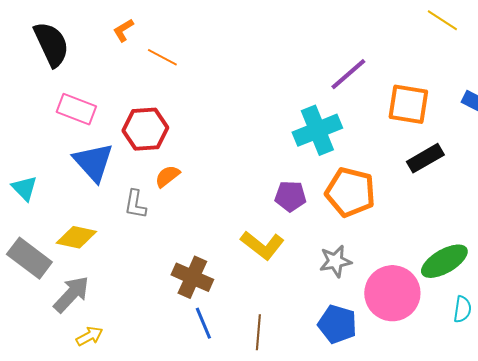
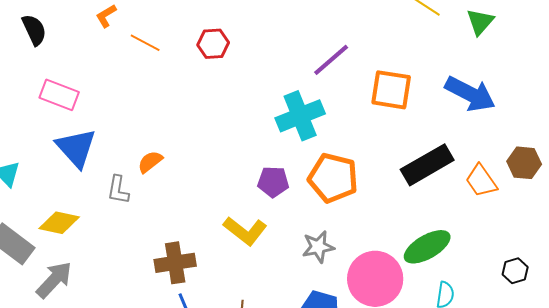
black semicircle: (51, 44) -> (34, 30), size x0.7
red hexagon: (145, 129) -> (213, 44), moved, size x0.7
black rectangle: (425, 158) -> (427, 165), moved, size x1.4
brown cross: (192, 277) -> (175, 263), turned -33

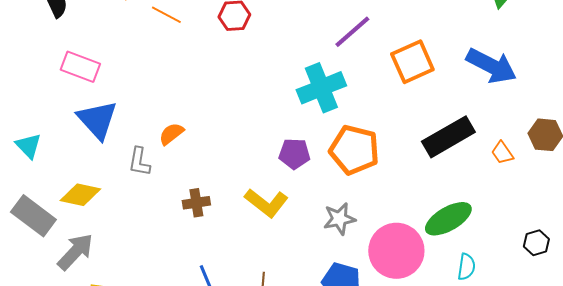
orange square: (391, 90) -> (412, 62), turned -33
orange trapezoid: (481, 181) -> (502, 153), size x0.7
brown cross: (175, 263) -> (196, 203), moved, size x0.7

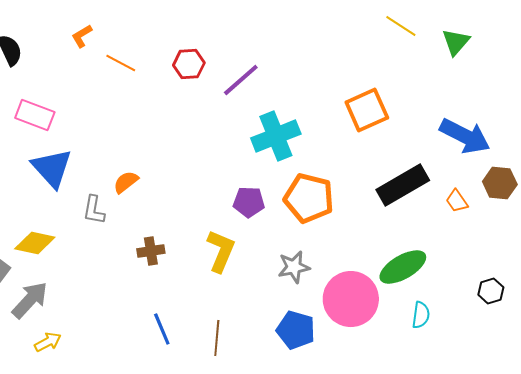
purple line: (352, 32) -> (241, 80), moved
blue arrow: (491, 66) -> (465, 136), moved
yellow L-shape: (266, 203) -> (221, 251), turned -105

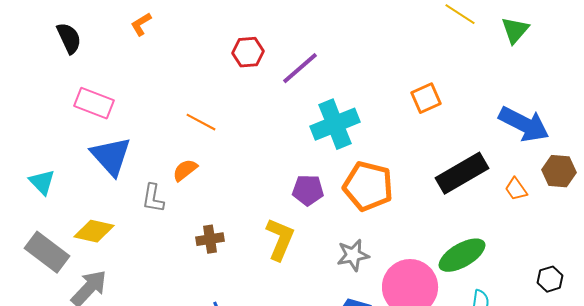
orange line: (121, 63) -> (201, 122), moved
orange square: (367, 110) -> (426, 98), size x0.7

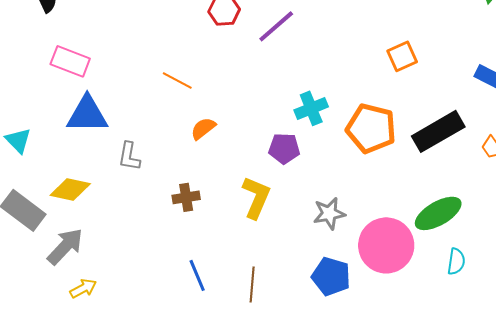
cyan cross: (335, 124) -> (311, 108), moved, size x0.7
blue triangle: (111, 156) -> (87, 114), turned -48
orange semicircle: (185, 170) -> (203, 128), moved
orange pentagon: (368, 186) -> (371, 128), moved

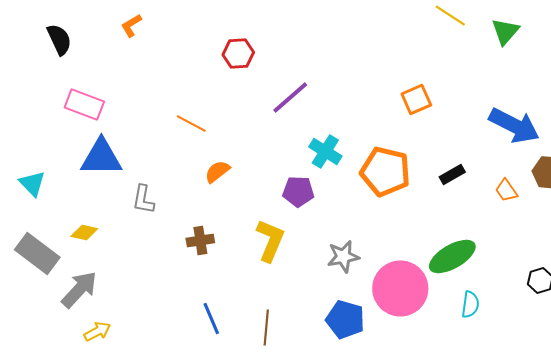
purple line: (276, 26) -> (290, 97), moved
cyan cross: (311, 108) -> (325, 151), turned -36
black rectangle: (438, 131) -> (452, 174), size x0.5
yellow diamond: (70, 189) -> (84, 232), size x0.7

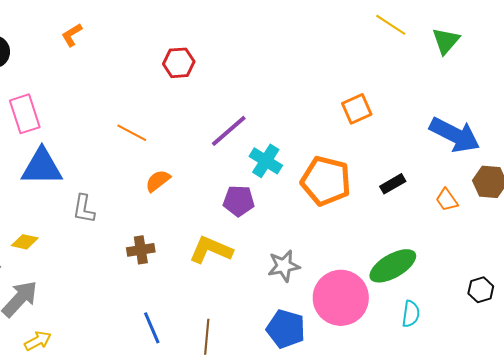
purple line: (290, 97) -> (229, 131), moved
pink rectangle: (84, 104) -> (25, 114), turned 51
yellow L-shape: (270, 240) -> (211, 250), turned -90

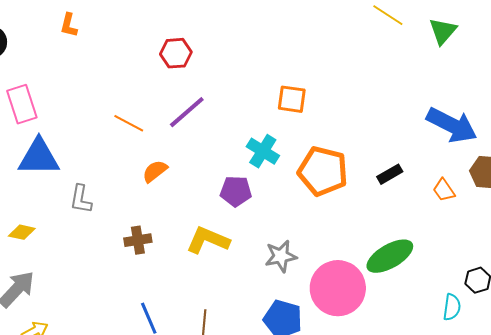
orange L-shape: (72, 35) -> (69, 25), turned -45
orange square: (357, 109) -> (292, 99), moved, turned 32
purple line: (229, 131) -> (187, 112), moved
cyan semicircle: (411, 314) -> (452, 307), moved

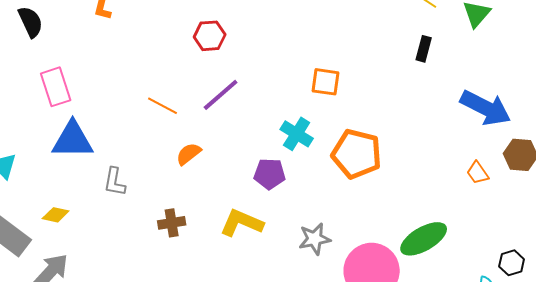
black rectangle: (390, 174) -> (424, 49), moved, turned -45

